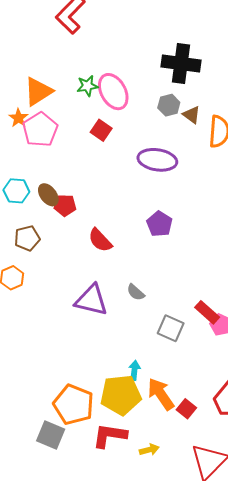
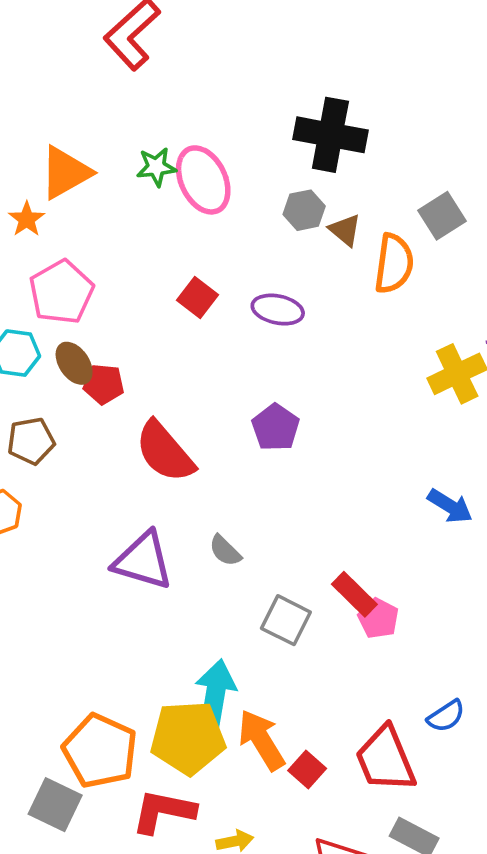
pink pentagon: (40, 130) -> (61, 292), moved
red square: (101, 130) -> (197, 298), moved
purple ellipse: (157, 160) -> (278, 310), size x0.7
red semicircle: (100, 240) -> (165, 452), size x1.4
cyan arrow: (134, 370) -> (215, 694), size x1.8

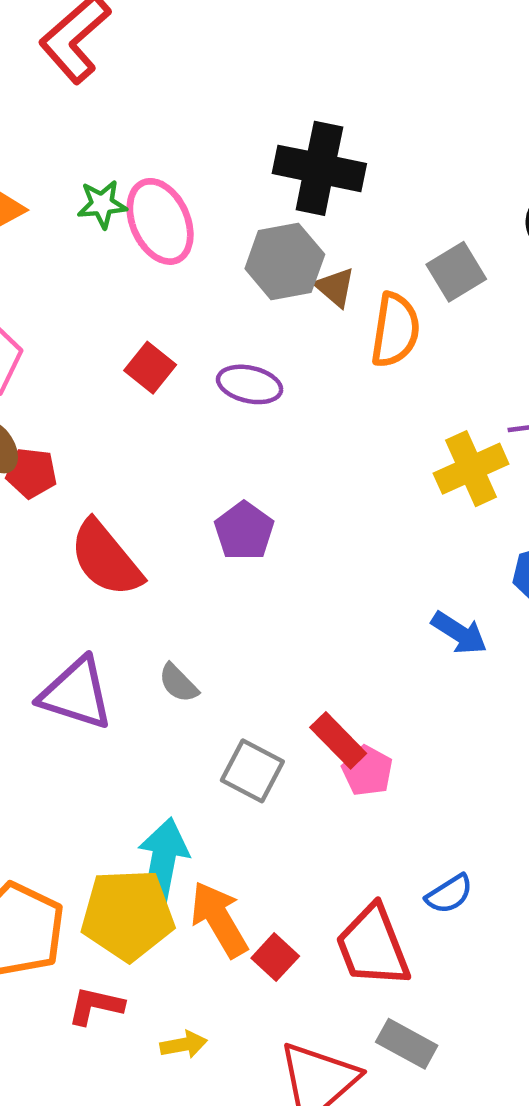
gray hexagon: (304, 210) -> (285, 262), size x1.5
red L-shape: (163, 811) -> (96, 1006), size x0.7

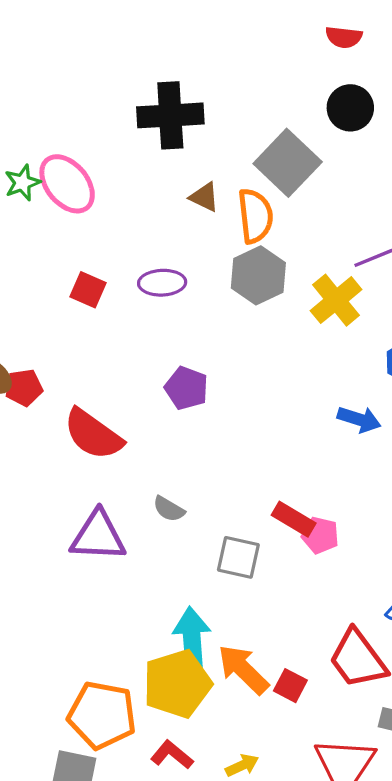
gray hexagon: (285, 262) -> (258, 275), moved
gray square: (456, 272) -> (288, 163), size x1.5
red L-shape: (96, 1006) -> (172, 755), turned 42

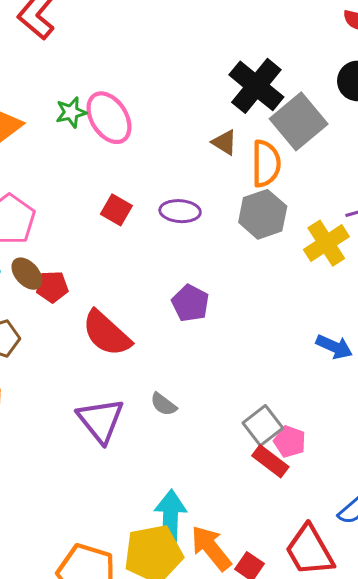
black cross: (170, 115) -> (256, 86), moved, turned 36
red rectangle: (294, 519) -> (270, 461), moved
purple triangle: (98, 536) -> (101, 420), turned 42
gray square: (238, 557) -> (263, 425), moved, turned 33

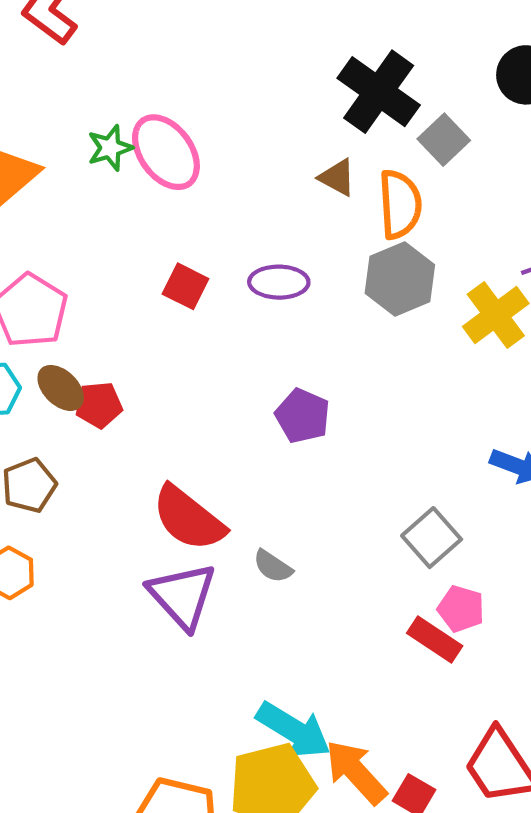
gray square: (299, 121) -> (444, 140), size x0.6
red semicircle: (106, 333) -> (188, 518), moved
gray square: (263, 425) -> (432, 538), moved
cyan arrow: (170, 517) -> (294, 730), turned 123

